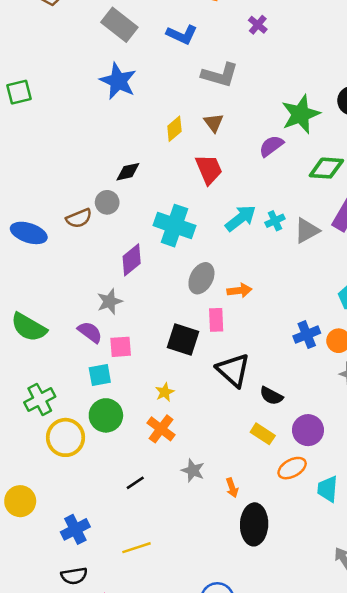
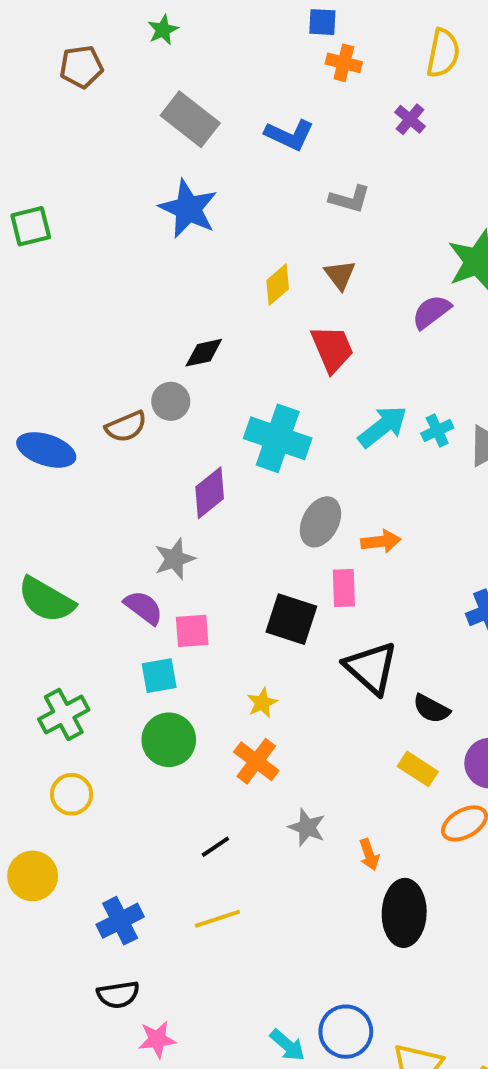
gray L-shape: (220, 75) -> (350, 199), size x0.7
yellow circle: (65, 437) -> (72, 794), moved, size x0.7
yellow line: (137, 548) -> (217, 919), moved

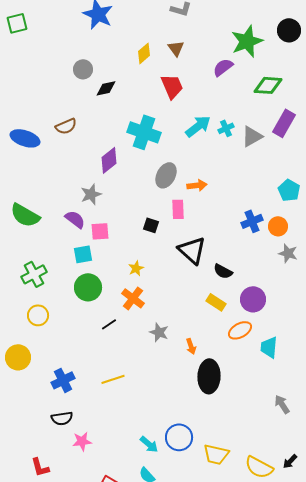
gray circle: (171, 401) -> (83, 69), moved
black square: (291, 619) -> (151, 225), size x0.6
black line: (215, 847) -> (109, 324), moved

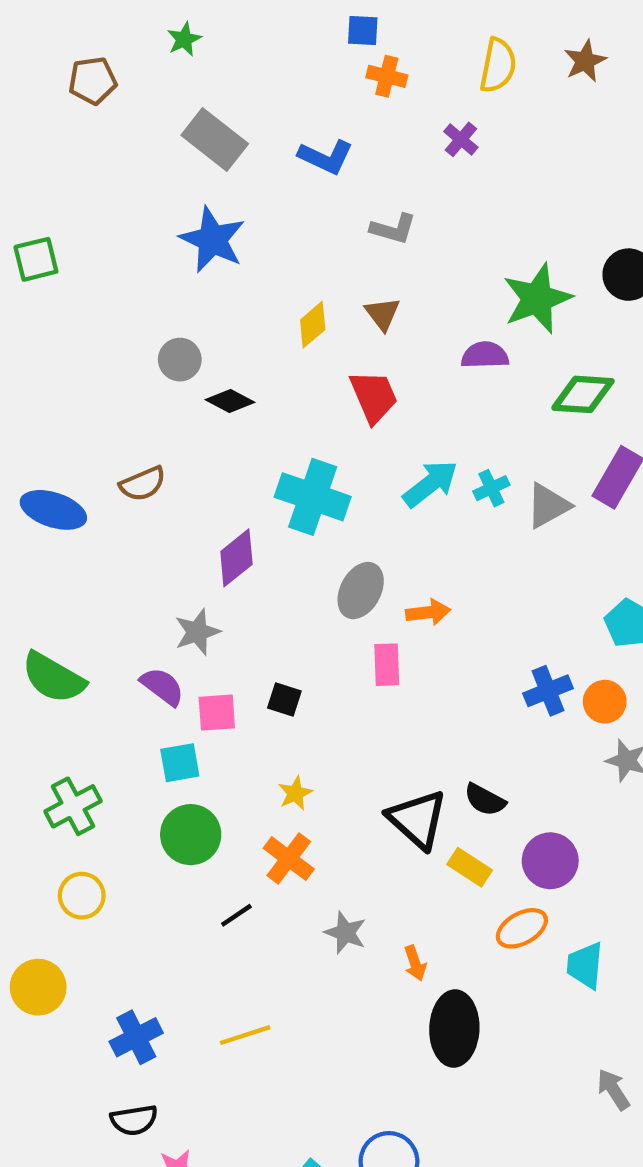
purple semicircle: (223, 67) -> (485, 355), turned 35
black diamond: (106, 88) -> (230, 401), turned 40
black square: (151, 225) -> (284, 699), moved
black triangle: (192, 250) -> (417, 819), moved

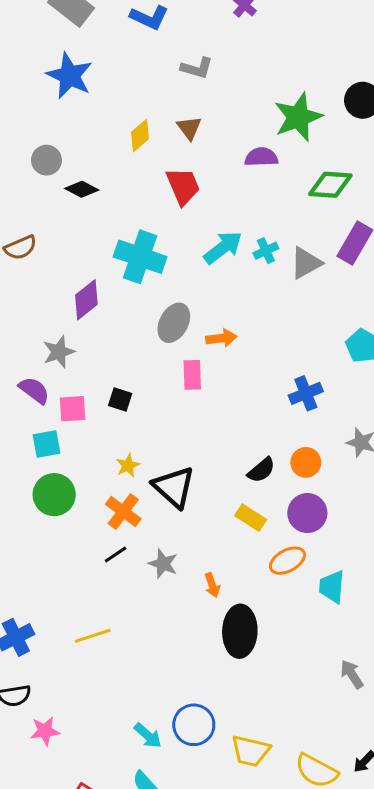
orange circle: (605, 702) -> (306, 462), moved
black semicircle: (485, 800) -> (261, 470), turned -68
black triangle: (417, 819) -> (174, 487), moved
black line: (236, 915) -> (116, 554), moved

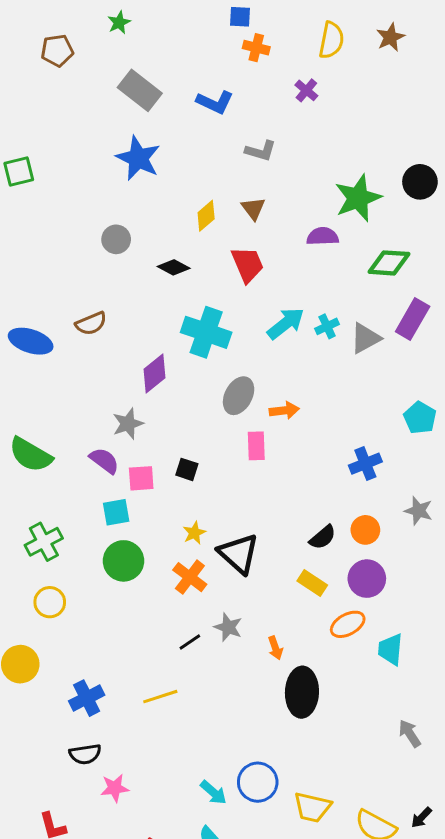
black diamond: (82, 189) -> (174, 267), moved
black line: (116, 554) -> (190, 642), moved

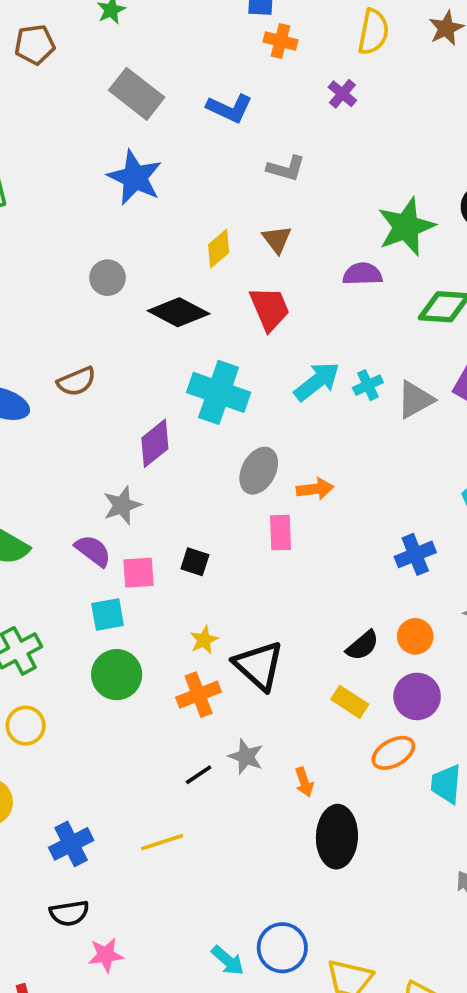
black diamond: (174, 267) -> (179, 312), size x1.5
orange cross: (190, 577) -> (199, 695), turned 32

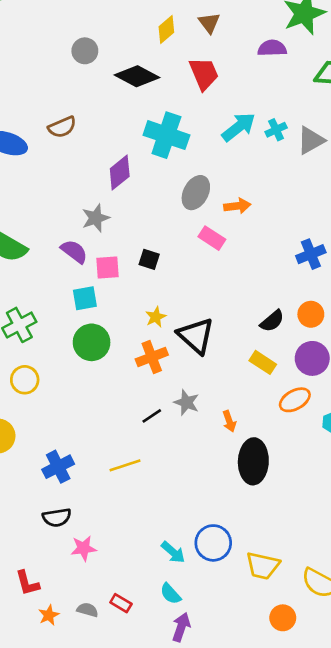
pink rectangle: (280, 533) -> (212, 238), turned -55

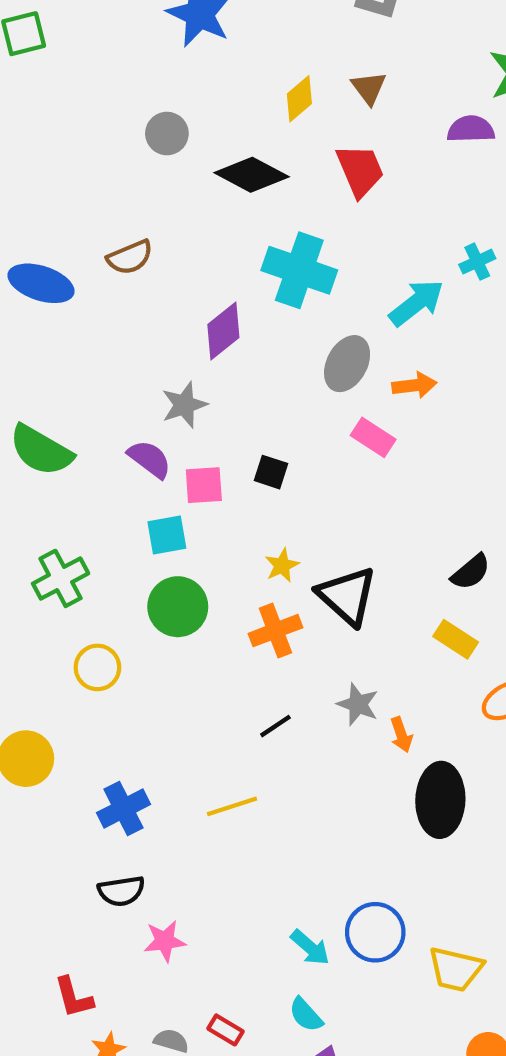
cyan arrow: (239, 127) -> (417, 303), moved
yellow circle: (25, 380) -> (97, 667), moved
gray star: (186, 403) -> (358, 704), moved

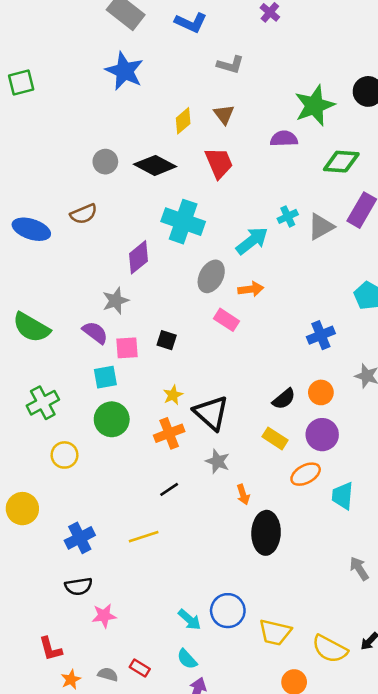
gray circle: (167, 134) -> (105, 162), moved
gray star: (358, 704) -> (218, 461), moved

